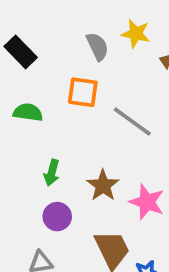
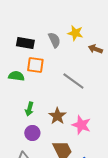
black rectangle: (21, 52) -> (25, 43), moved, turned -36
orange square: (83, 92) -> (35, 65), moved

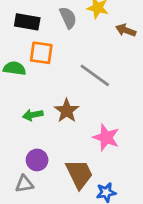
green arrow: (29, 109) -> (33, 115), turned 64
brown star: (57, 116) -> (67, 111), moved
purple circle: (32, 133) -> (37, 160), moved

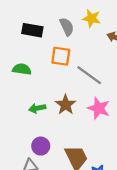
orange square: (41, 53) -> (61, 56), moved
pink star: (106, 137) -> (99, 108), moved

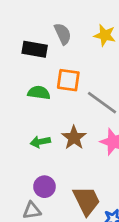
gray semicircle: (67, 27) -> (63, 34), moved
green semicircle: (22, 69) -> (39, 93), moved

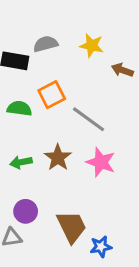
gray semicircle: (63, 34) -> (46, 44), turned -80
orange square: (68, 80) -> (52, 95), turned -35

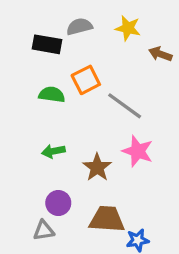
brown star: (58, 158) -> (97, 167), moved
brown trapezoid: (72, 227) -> (107, 219), turned -60

